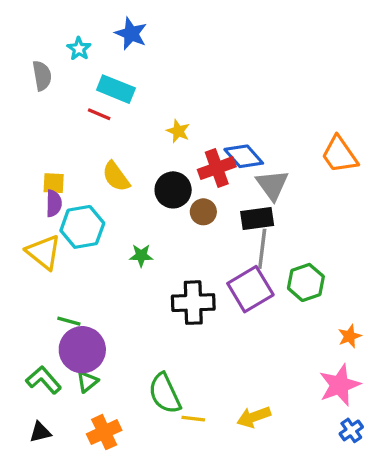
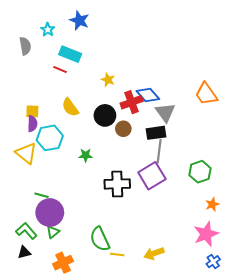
green hexagon: (306, 282) -> (200, 172), moved
black triangle: (40, 432) -> (24, 252), moved

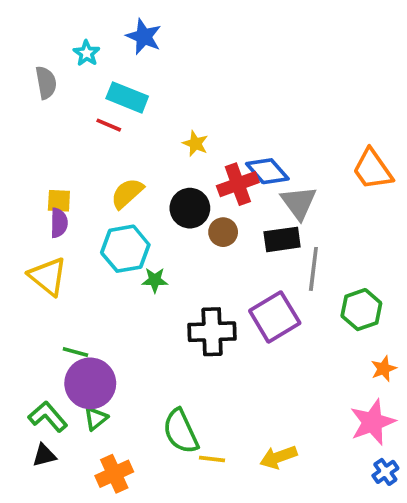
yellow semicircle: (70, 107) -> (127, 193), turned 84
cyan hexagon: (50, 138) -> (125, 249), moved
gray line: (159, 151) -> (313, 269), moved

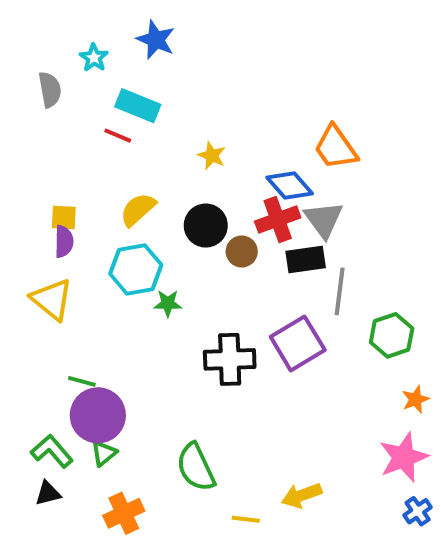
orange trapezoid: (373, 169) -> (336, 148), moved
red cross: (238, 184) -> (278, 220), moved
yellow line: (212, 459) -> (246, 519), moved

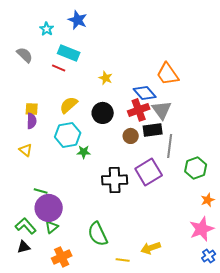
gray semicircle: (50, 90) -> (25, 55), moved, turned -36
brown circle: (242, 251) -> (131, 136), moved
yellow triangle: (52, 299) -> (26, 150), size x0.6

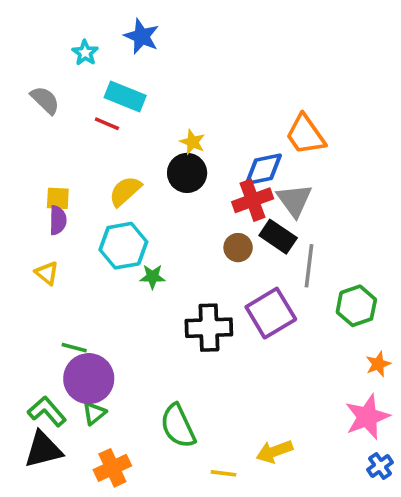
blue diamond: (145, 93) -> (264, 169), turned -60
black circle: (103, 113) -> (187, 173), moved
black rectangle: (153, 130) -> (278, 237), turned 42
black triangle: (24, 247) -> (43, 450), size x1.6

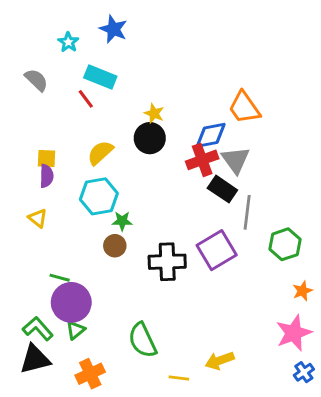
red line: (107, 124) -> (86, 99), turned 30
brown circle: (238, 248) -> (115, 246), moved

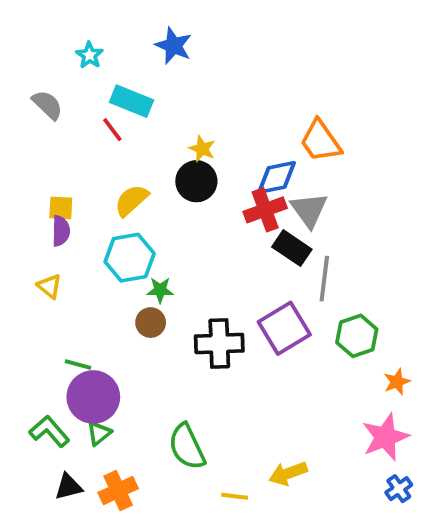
blue star: (113, 29) -> (173, 46), moved
green hexagon: (285, 244) -> (357, 336), moved
black triangle: (35, 359) -> (68, 487), moved, size x0.7

